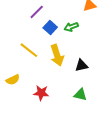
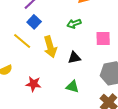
green arrow: (71, 27) -> (74, 24), moved
blue square: (50, 28) -> (34, 22), moved

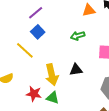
yellow arrow: (50, 47) -> (52, 75), moved
green triangle: (72, 87) -> (53, 98), moved

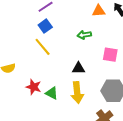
yellow line: (25, 50) -> (43, 47), moved
yellow arrow: (52, 75) -> (77, 93), moved

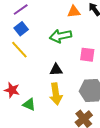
green arrow: (84, 35) -> (61, 36), size x1.5
green triangle: (52, 93) -> (29, 104), moved

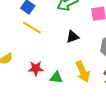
yellow arrow: (56, 94) -> (83, 72), moved

